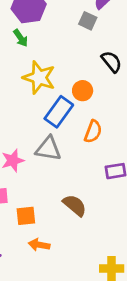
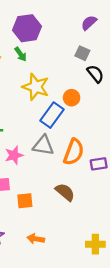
gray square: (88, 21) -> (82, 53), moved
orange semicircle: (93, 132) -> (74, 152), moved, size x1.4
orange arrow: (39, 245) -> (36, 239), moved

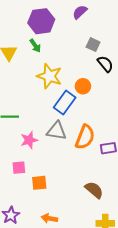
purple semicircle: (89, 23) -> (80, 12), moved
brown semicircle: (65, 192) -> (94, 190), moved

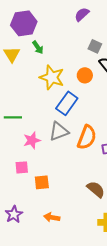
purple hexagon: (41, 21) -> (24, 23), moved
orange circle: (83, 86) -> (85, 75), moved
gray triangle: (57, 131) -> (59, 131), turned -30

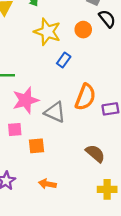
blue rectangle: (67, 103) -> (64, 60), size x0.6
gray triangle: (59, 131) -> (55, 112), moved, turned 45
pink star: (32, 140) -> (26, 100), size x1.4

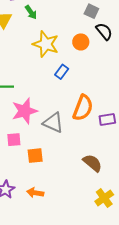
orange arrow: (47, 184) -> (35, 193), moved
yellow cross: (107, 189) -> (104, 198), turned -36

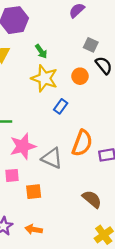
green arrow: (31, 12) -> (41, 51), moved

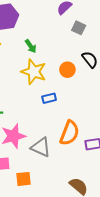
gray square: (91, 45) -> (79, 28), moved
blue rectangle: (61, 106) -> (49, 98), turned 40

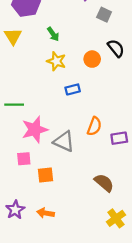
yellow star: (34, 72) -> (56, 61), size x0.7
orange semicircle: (69, 133) -> (94, 126), size x0.7

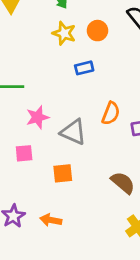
orange circle: (92, 59) -> (97, 31), moved
pink star: (35, 130) -> (37, 117), size x0.7
orange square: (46, 175) -> (63, 173), moved

